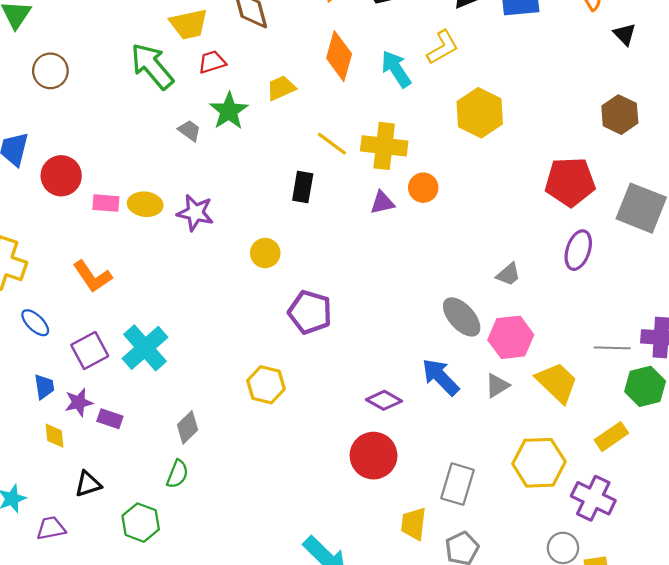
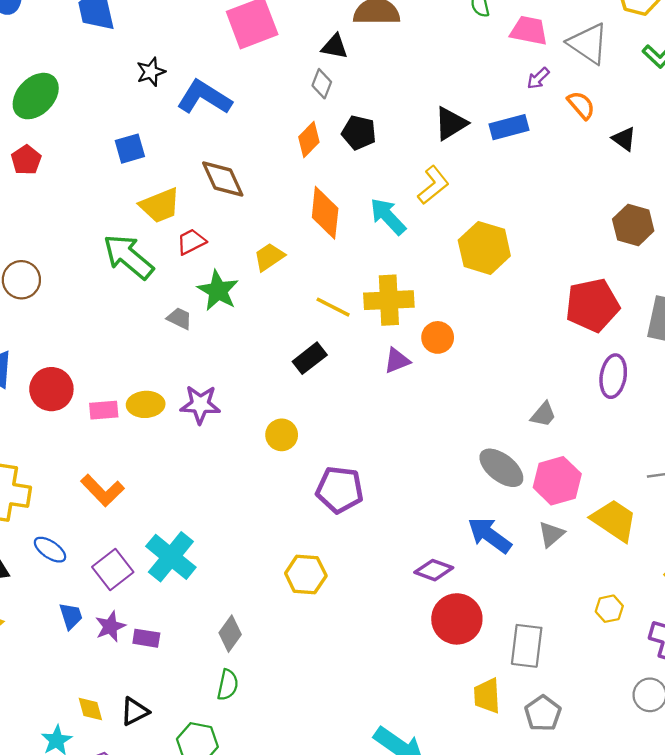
black rectangle: (303, 187) -> (310, 358), turned 52
yellow diamond: (54, 436) -> (90, 709), moved
red circle: (374, 456) -> (457, 619), moved
yellow hexagon: (539, 463) -> (609, 609), size x0.5

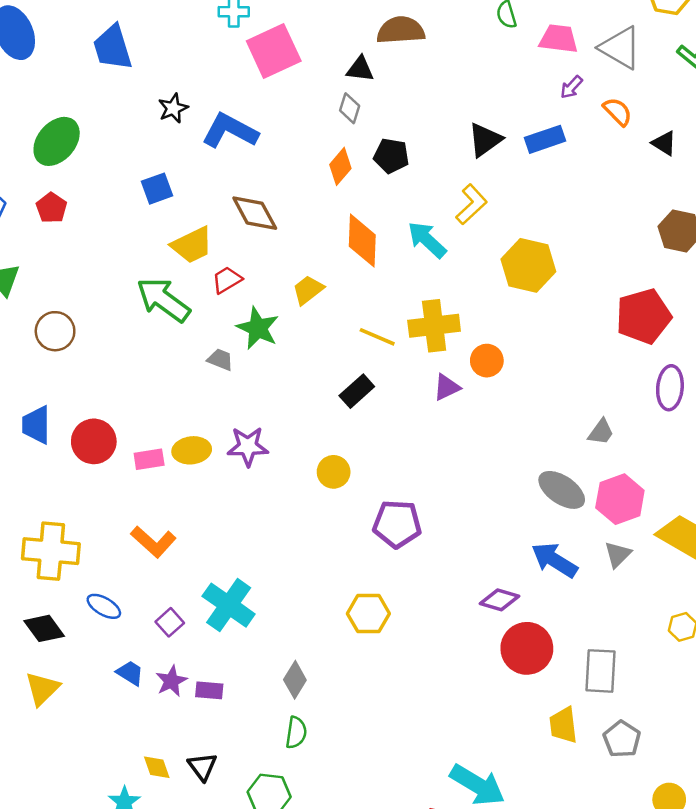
purple square: (113, 569) -> (170, 622), size x0.7
blue trapezoid: (71, 616) -> (130, 673), turned -36
black triangle: (135, 711) -> (202, 767), turned -36

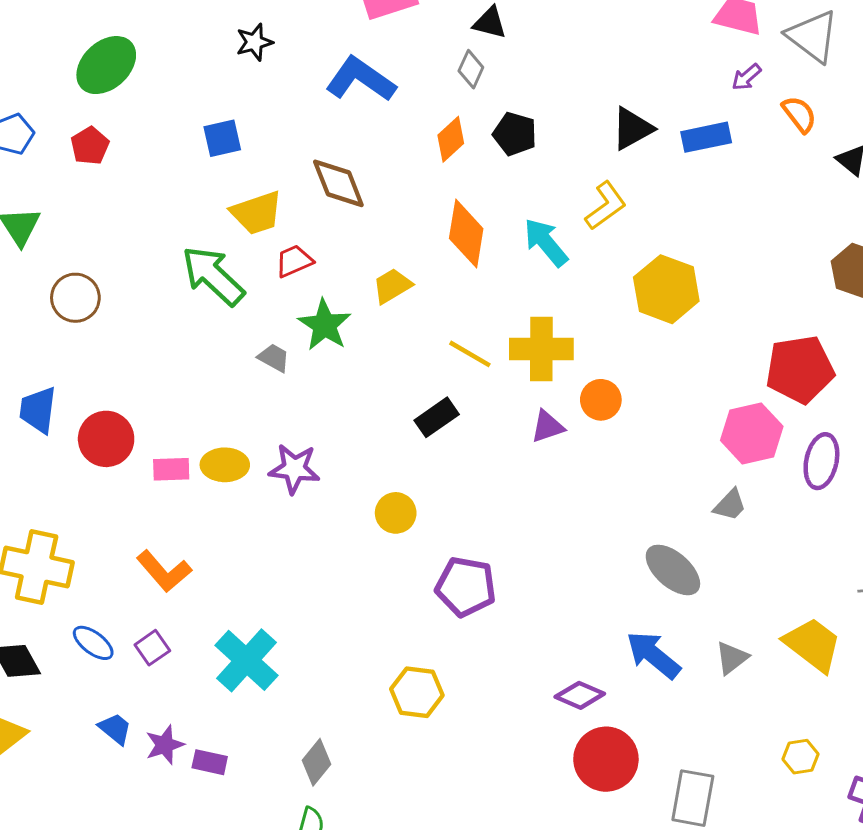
blue L-shape: (230, 131) -> (361, 79), moved
pink hexagon: (620, 499) -> (752, 433), moved
purple square: (170, 622) -> (152, 648), moved

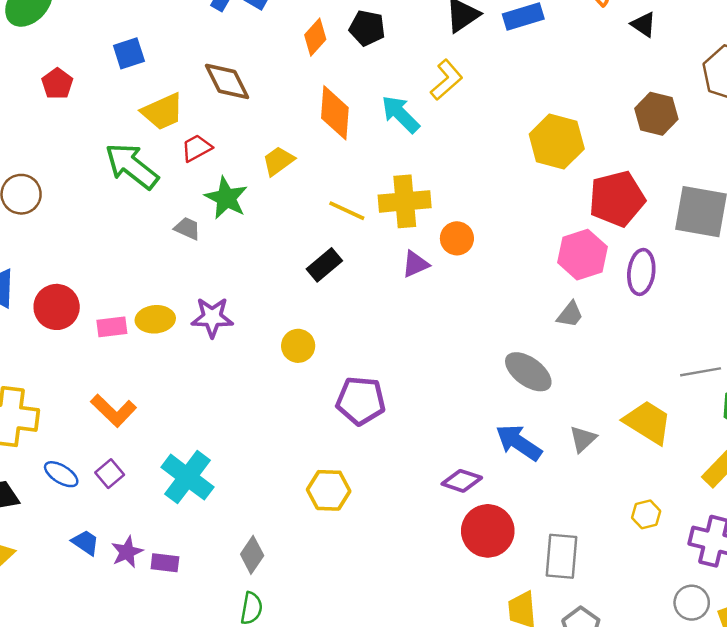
red pentagon: (90, 146) -> (57, 84), moved
yellow hexagon: (666, 289) -> (557, 141), moved

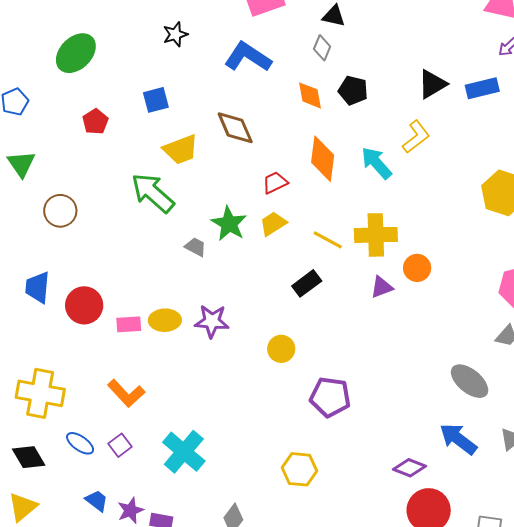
orange diamond: (315, 37) -> (310, 95), turned -56
red trapezoid: (197, 148) -> (275, 183), moved
yellow trapezoid: (278, 161) -> (273, 224), moved

